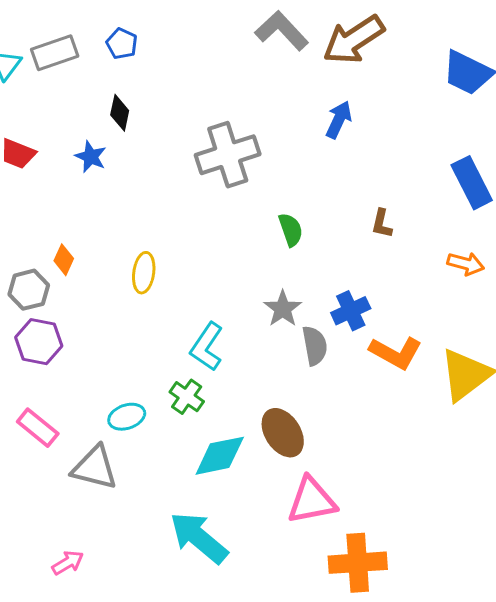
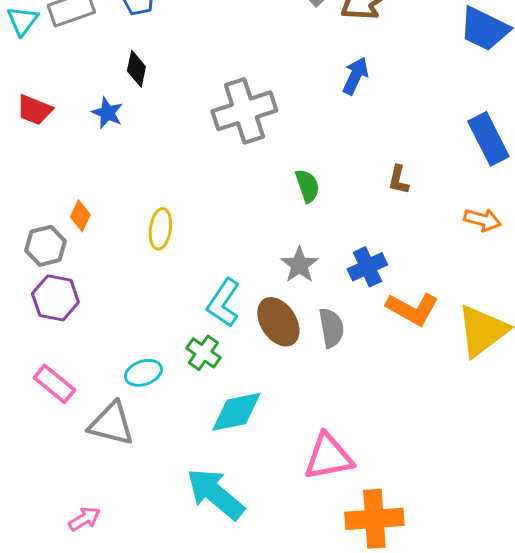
gray semicircle: (315, 346) -> (331, 328), moved
brown ellipse: (283, 433) -> (278, 322), moved

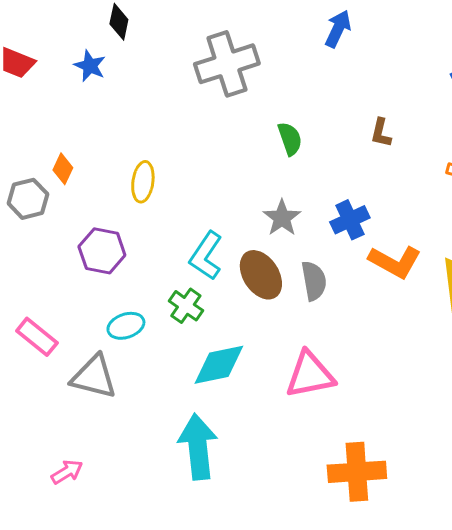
purple hexagon: (55, 298) -> (102, 251), moved
pink triangle: (328, 457) -> (310, 375), moved
cyan arrow: (215, 494) -> (198, 447), turned 44

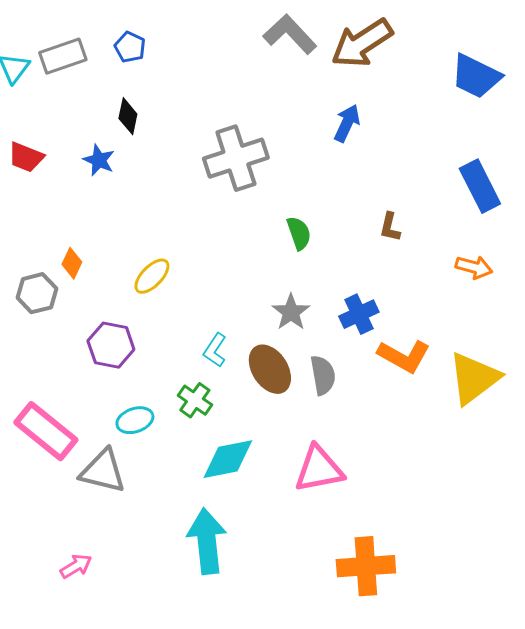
yellow ellipse: (143, 182) -> (152, 276), turned 36
cyan L-shape: (206, 256) -> (215, 350), size x0.7
pink rectangle: (37, 337) -> (46, 431), size x1.5

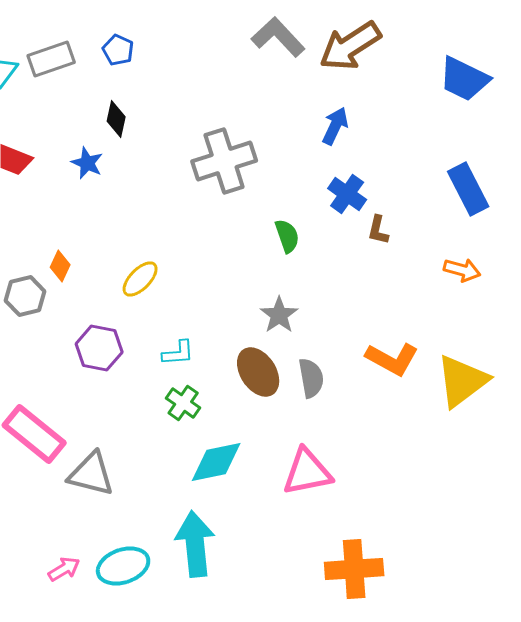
blue cross: (359, 314) -> (347, 194), moved, turned -30
cyan L-shape: (215, 350) -> (178, 353), moved, turned -128
cyan ellipse: (135, 420) -> (123, 566), moved, size x1.4

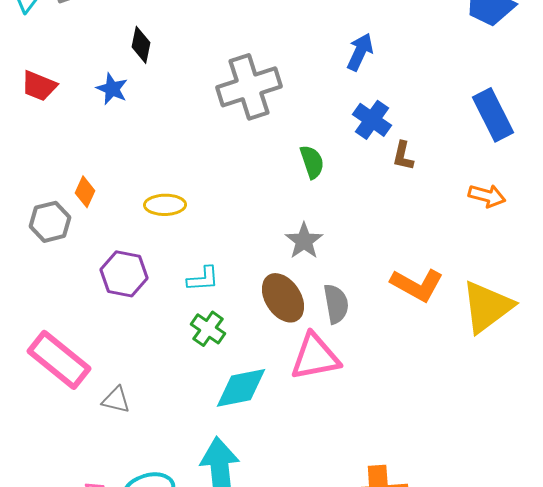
yellow ellipse: (140, 279) -> (165, 205), turned 45
pink triangle: (307, 472) -> (315, 357), moved
gray triangle: (91, 474) -> (116, 400), size x0.6

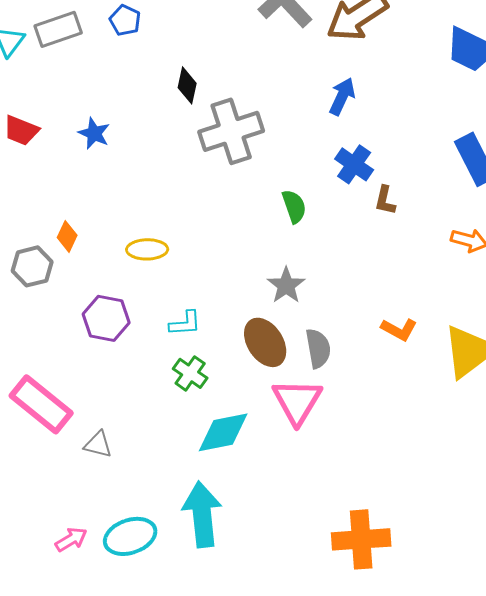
black diamond: (141, 45) -> (187, 85), moved
orange L-shape: (417, 285) -> (399, 329), size x0.7
pink triangle: (315, 357) -> (297, 401), turned -48

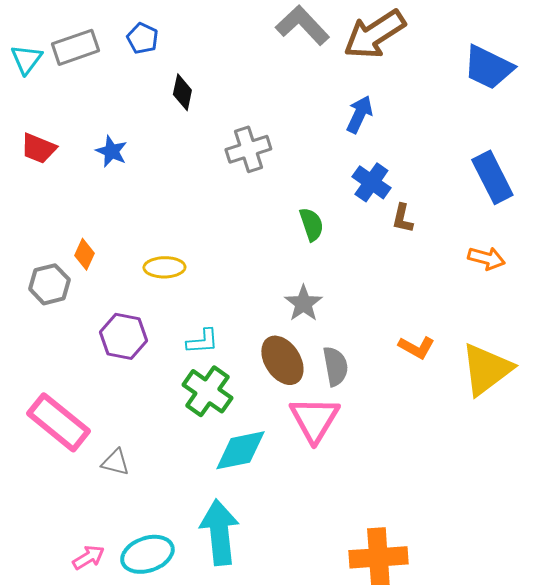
black diamond: (187, 85) -> (182, 92), moved
gray cross: (231, 131) -> (248, 149), size x0.7
green cross: (190, 373) -> (207, 391), size x1.4

